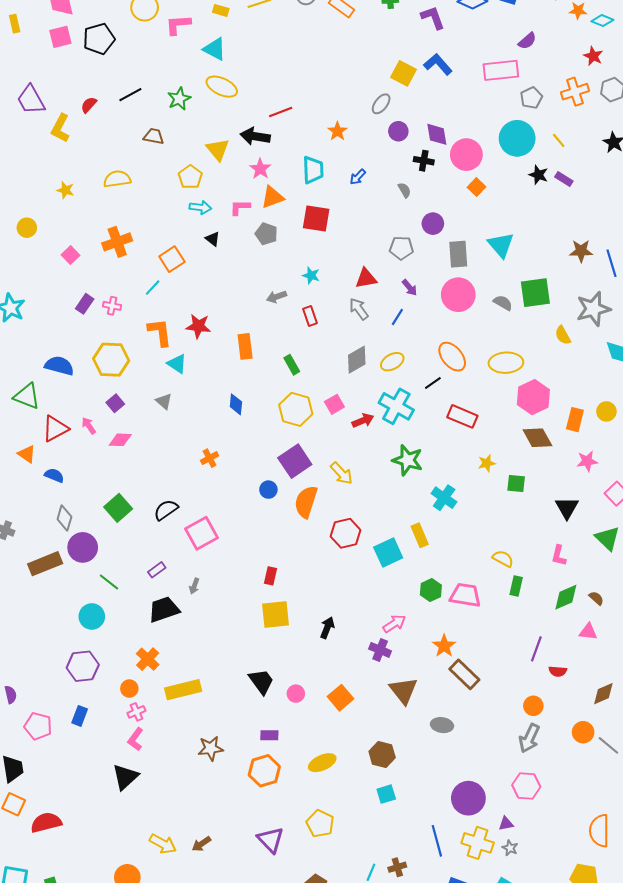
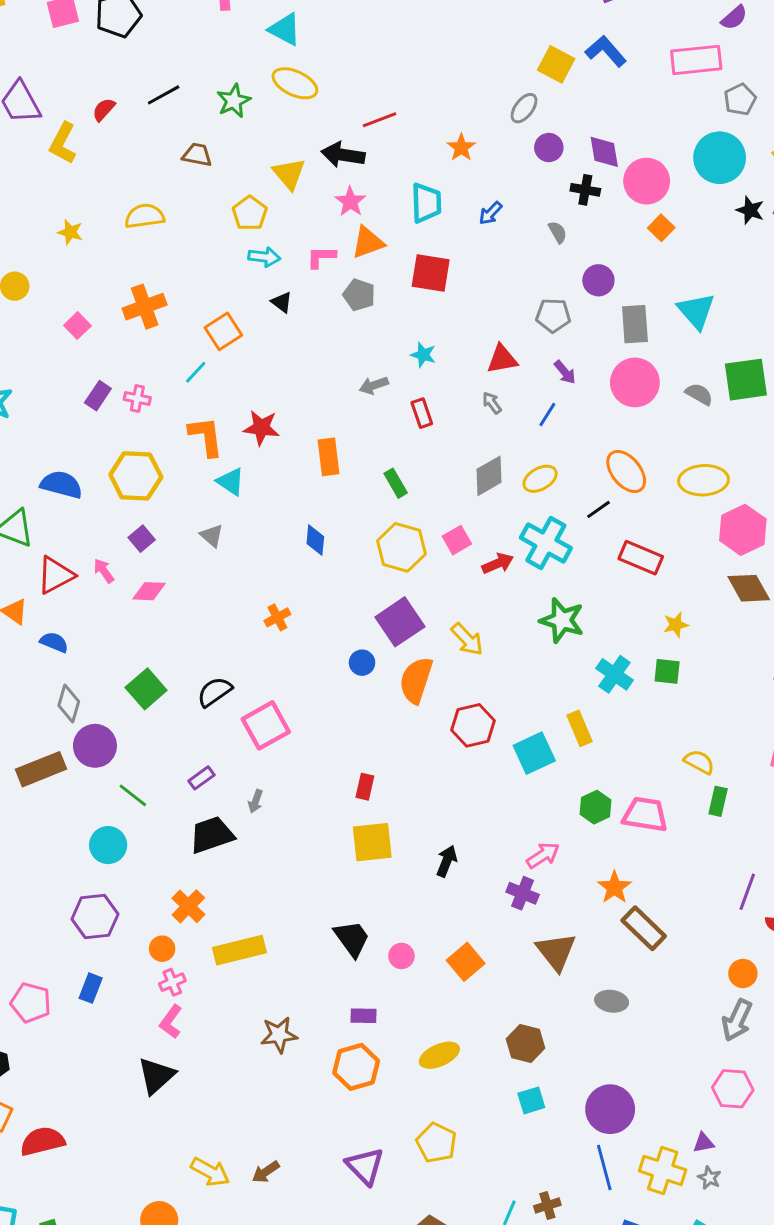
gray arrow: (359, 309) -> (492, 403), size x0.7
green square: (516, 483) -> (667, 671), moved
purple circle: (468, 798) -> (610, 1109), moved

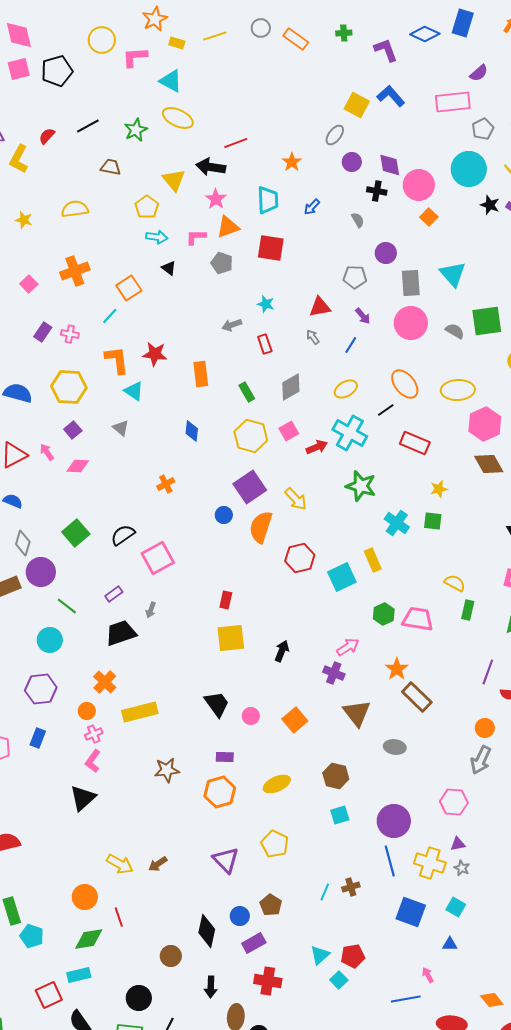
gray diamond: (489, 476) -> (291, 387), moved
pink hexagon: (733, 1089) -> (454, 802), moved

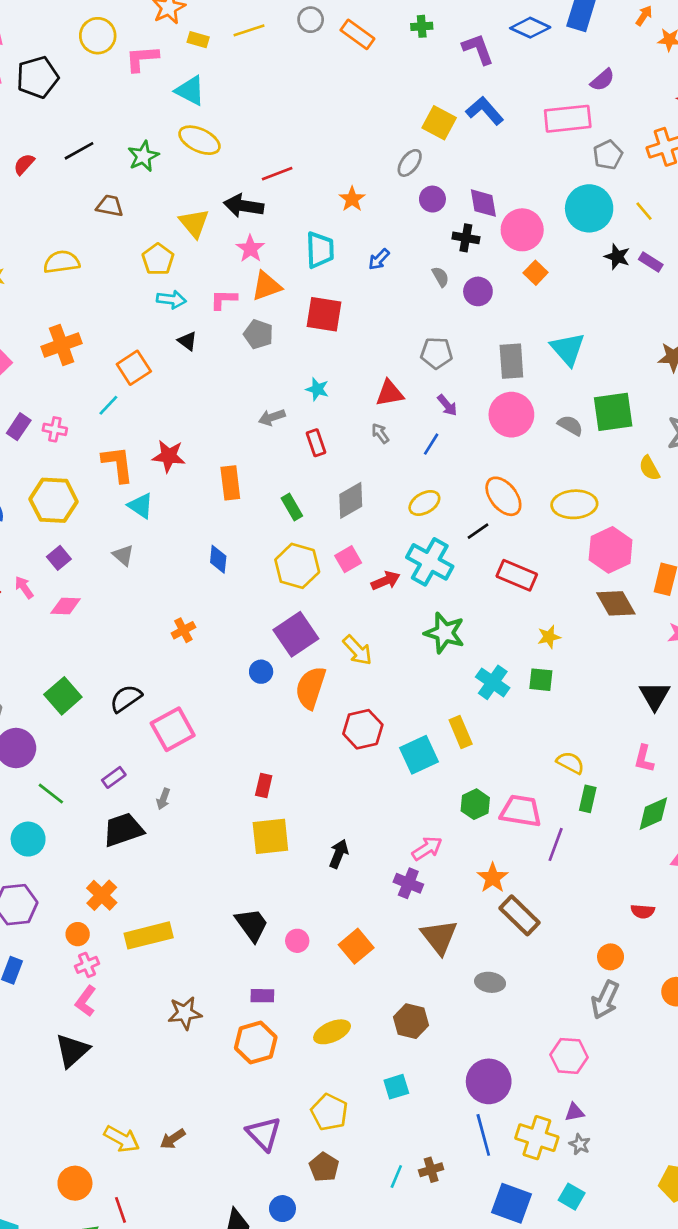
purple circle: (386, 253) -> (478, 291), moved
purple line: (488, 672) -> (556, 844), moved
cyan square: (340, 815) -> (396, 1087), moved
brown pentagon: (271, 905) -> (324, 1167), moved

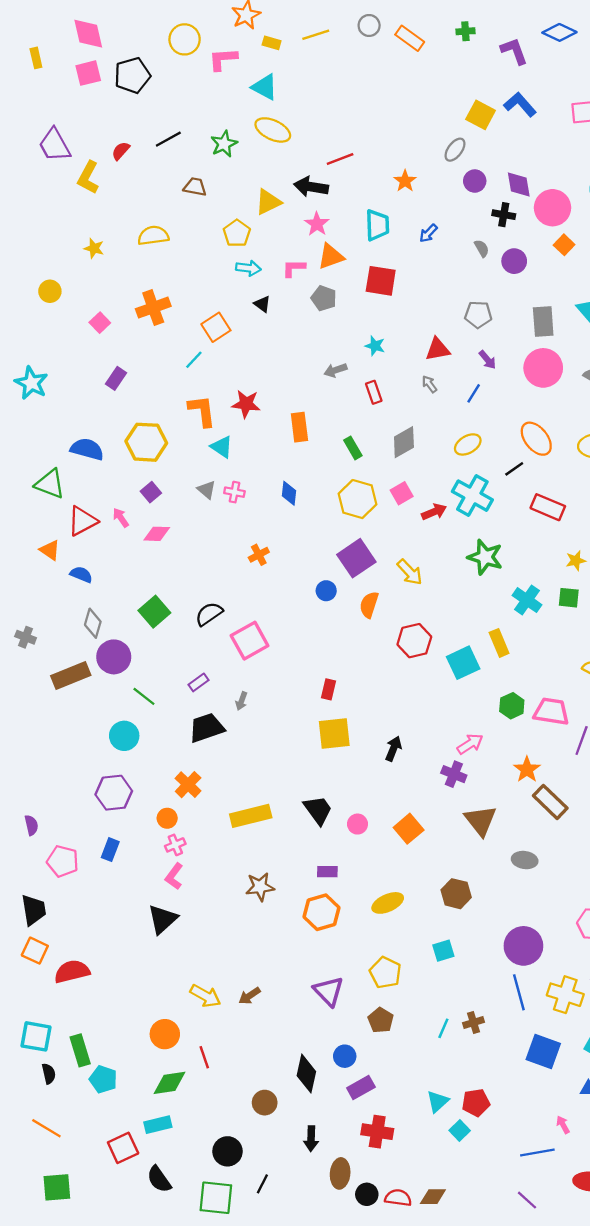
yellow triangle: (194, 223) -> (268, 202), turned 44
pink cross: (55, 429) -> (234, 492), moved
orange semicircle: (311, 688) -> (369, 605), size x0.7
yellow rectangle: (149, 935) -> (251, 816), moved

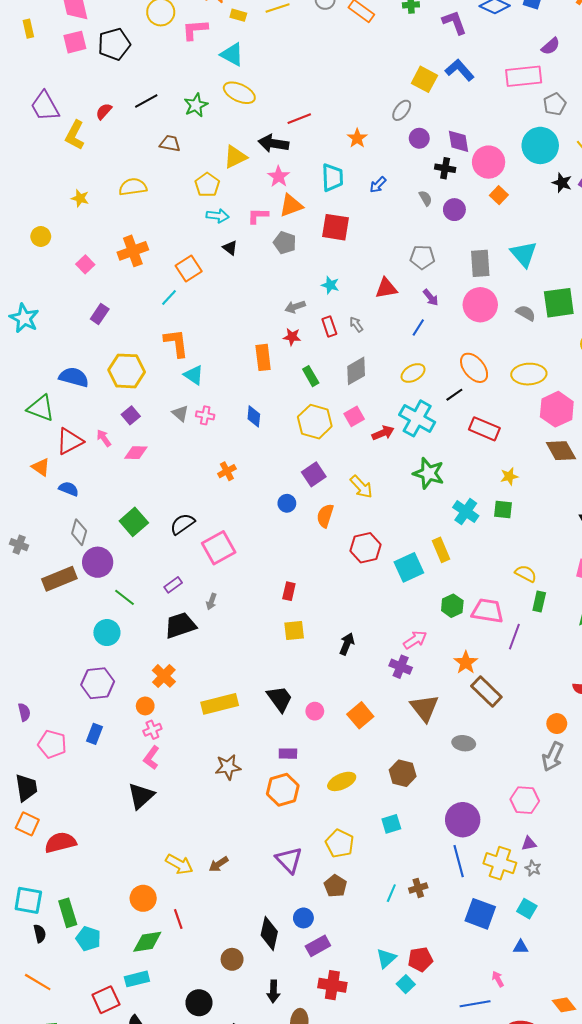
gray arrow: (429, 384) -> (356, 324), moved
red star: (246, 404) -> (292, 337), moved, size x0.7
purple square: (356, 558) -> (314, 474), size x0.7
yellow square: (334, 734) -> (294, 630), size x0.7

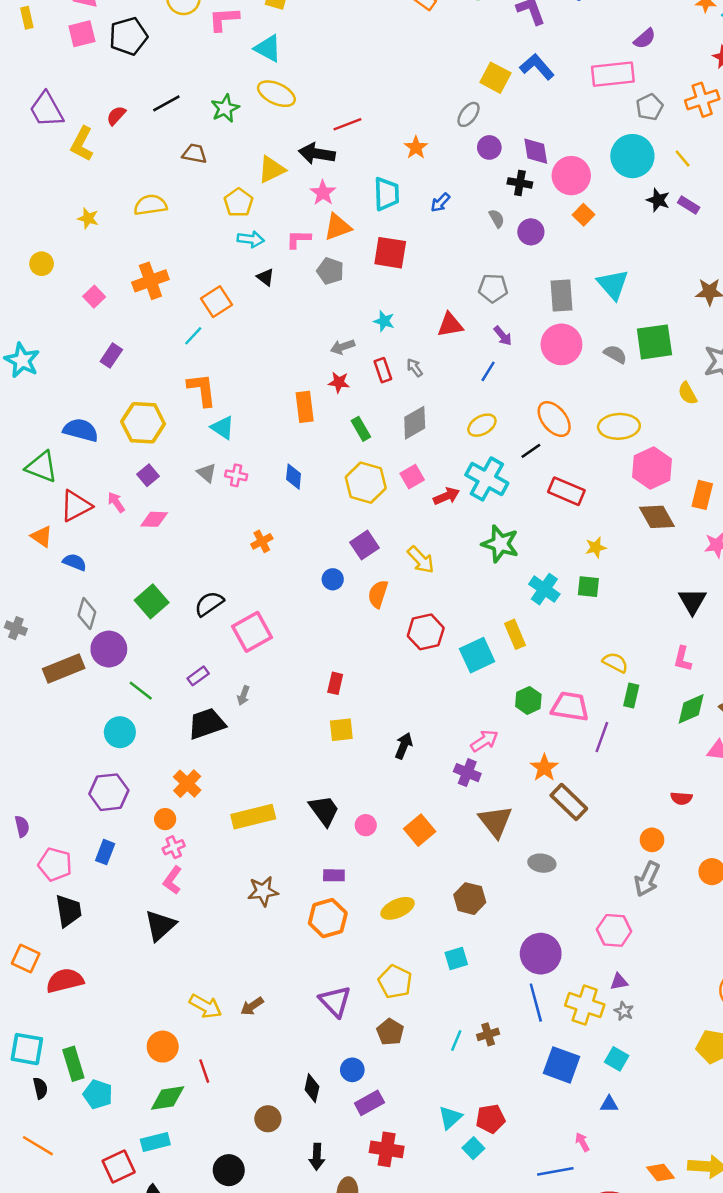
black trapezoid: (26, 788) -> (68, 911), moved
black diamond: (269, 933) -> (312, 1088), size x0.7

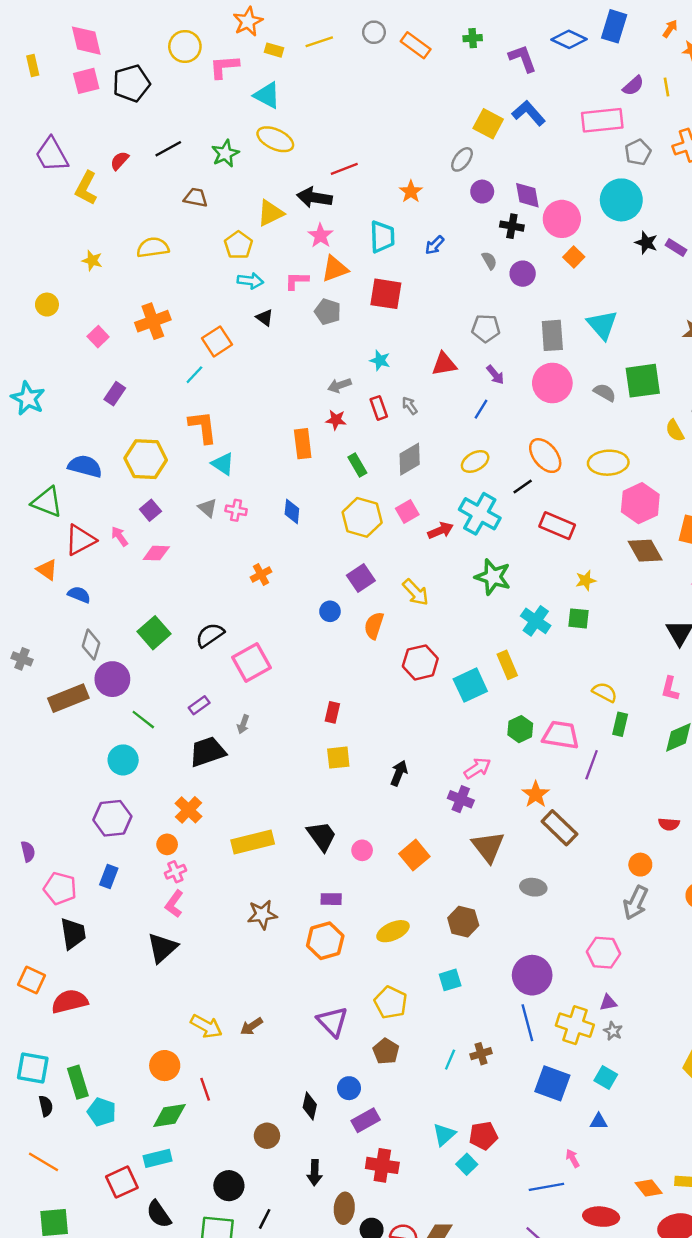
yellow line: (683, 158) -> (666, 87), moved, turned 30

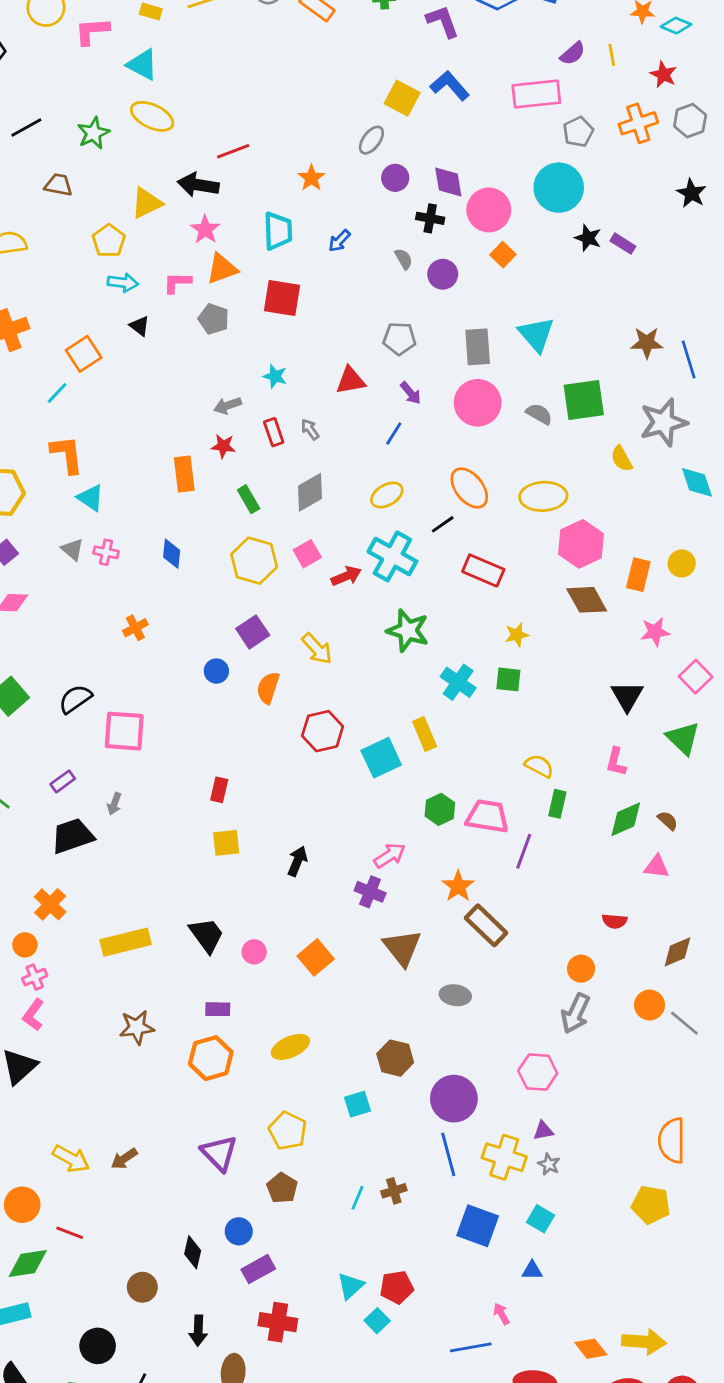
pink square: (252, 662) -> (124, 731), turned 33
brown hexagon: (463, 922) -> (395, 1058), moved
red line: (205, 1089) -> (70, 1233), turned -50

